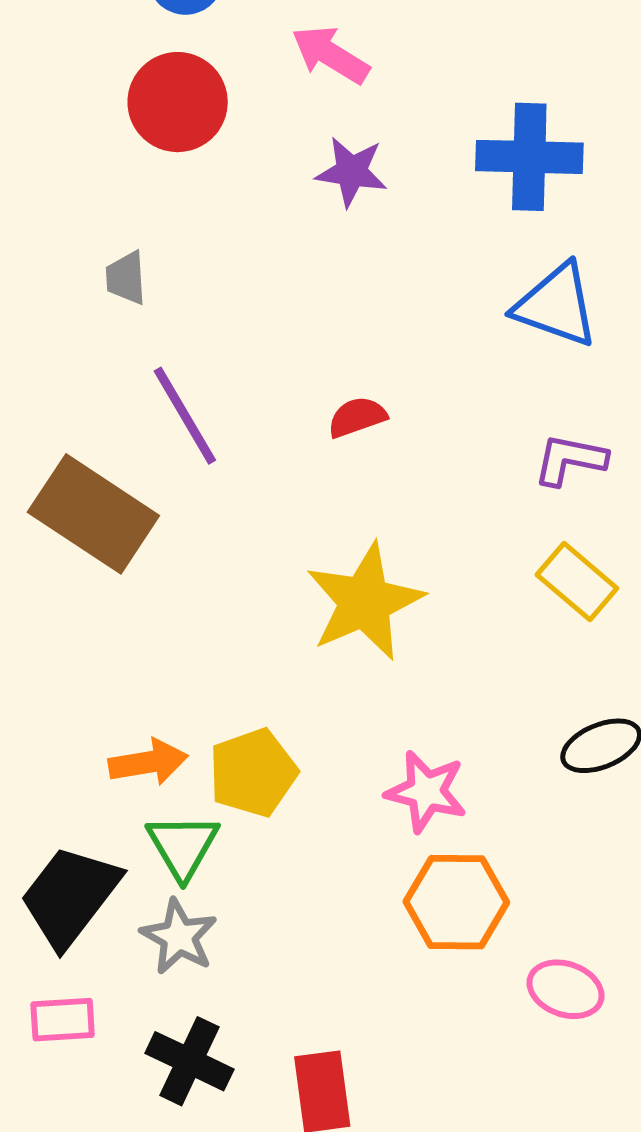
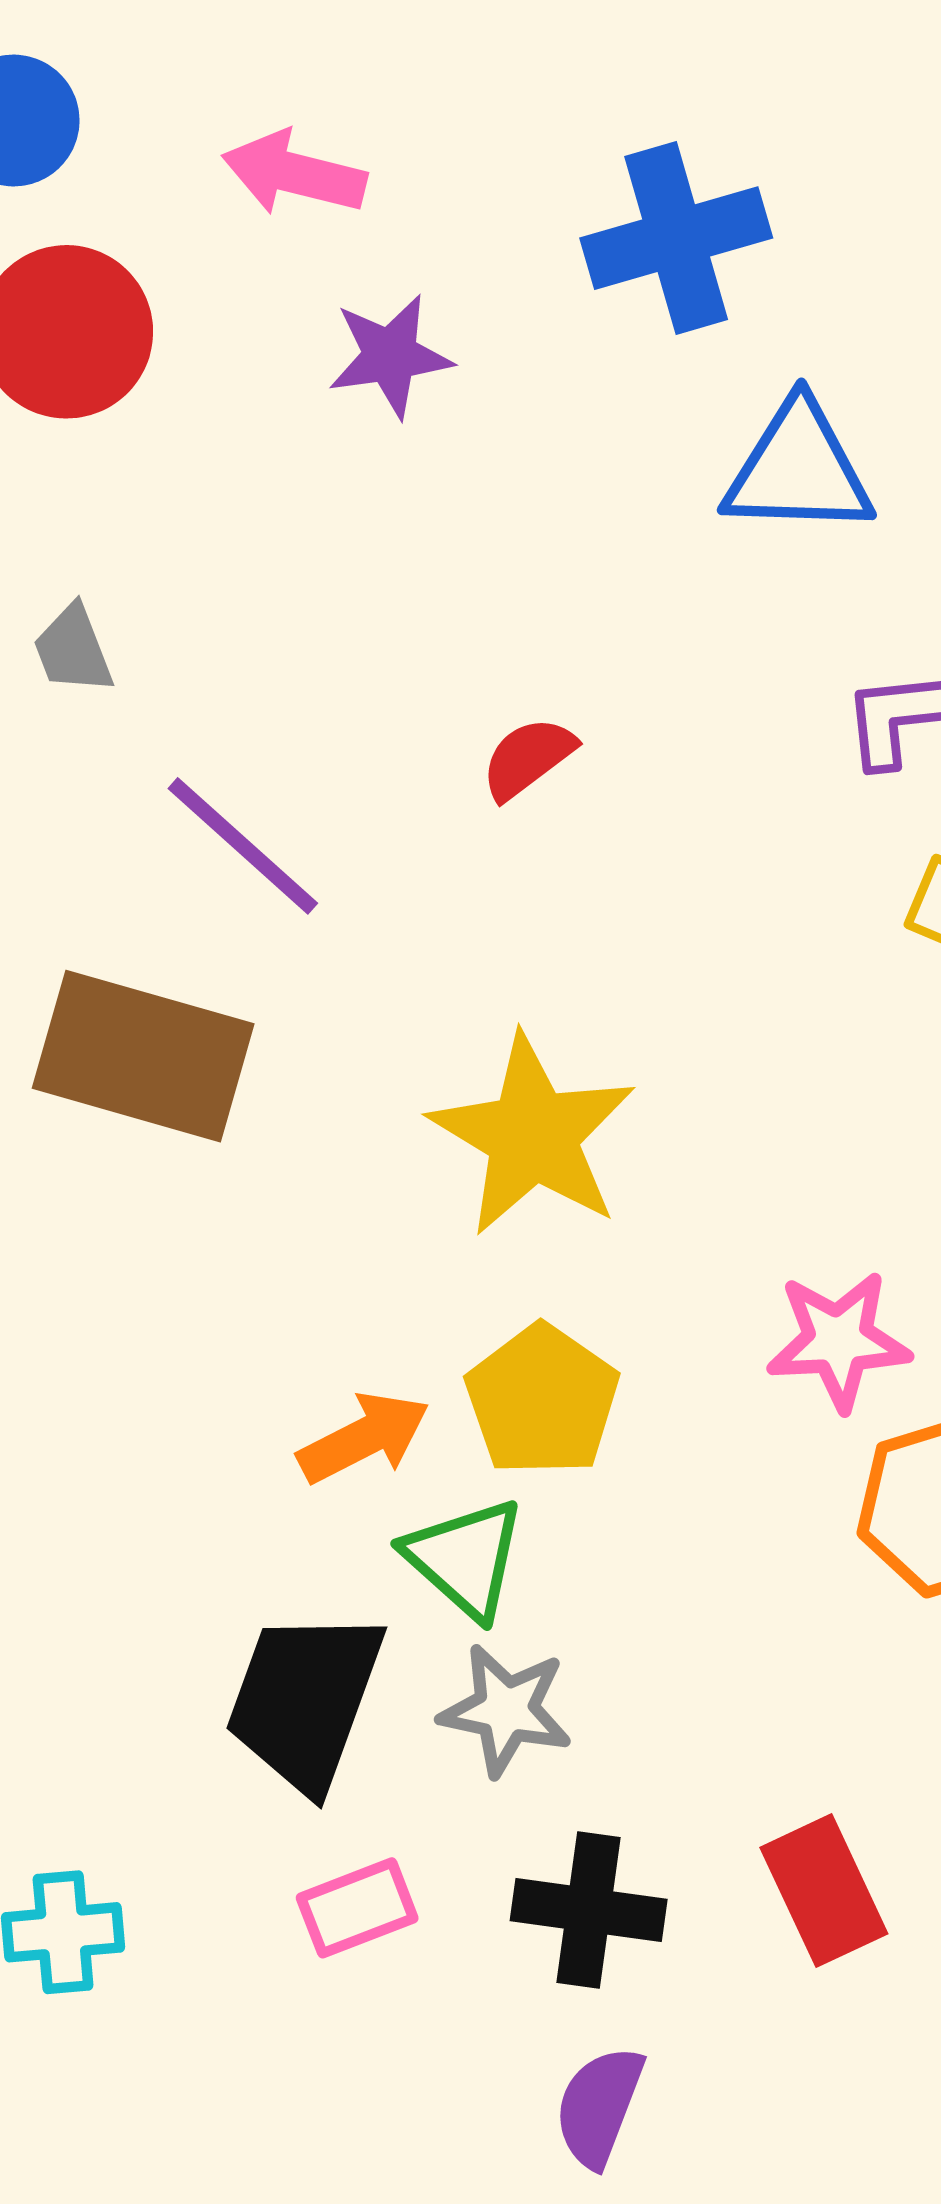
yellow star: (365, 602) -> (533, 1135), moved

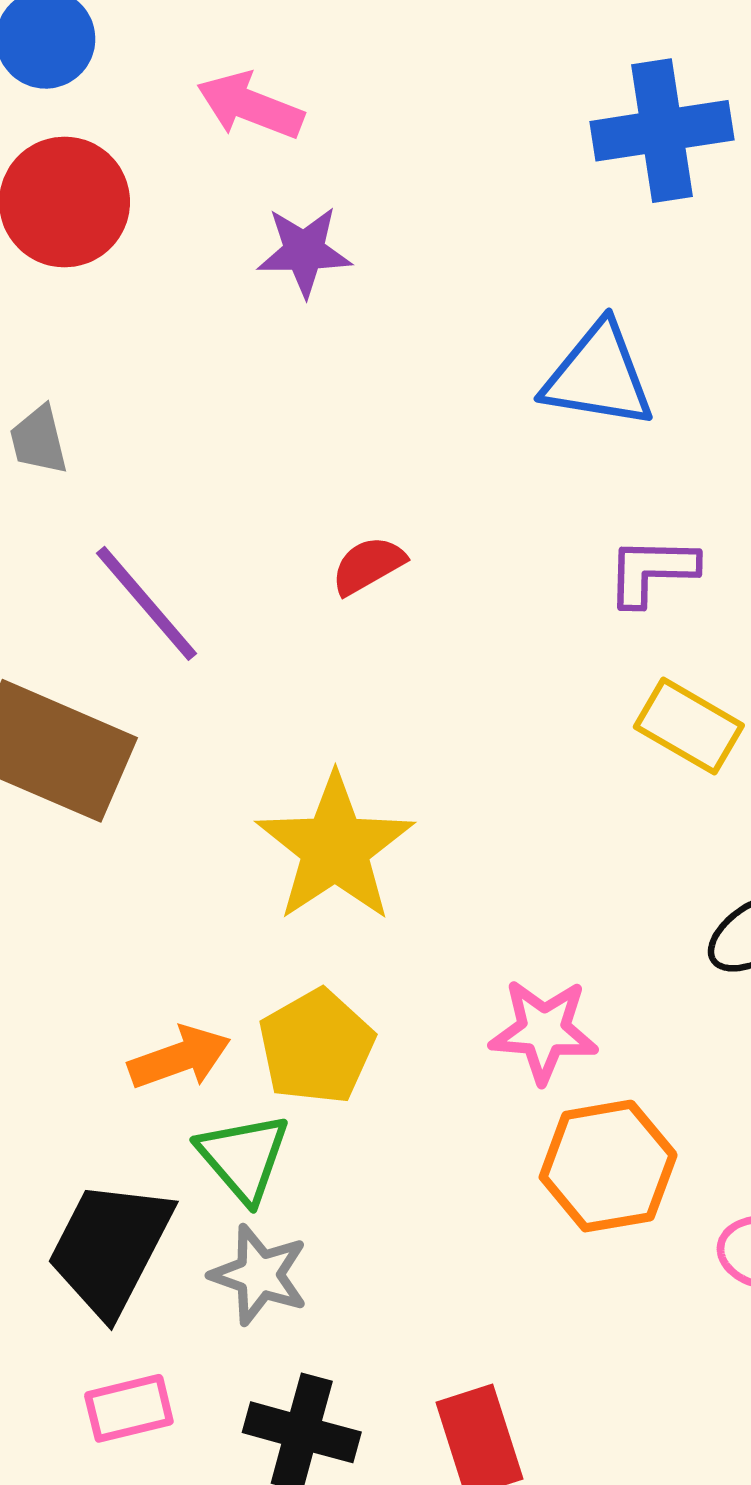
blue cross: (676, 238) -> (662, 131), moved

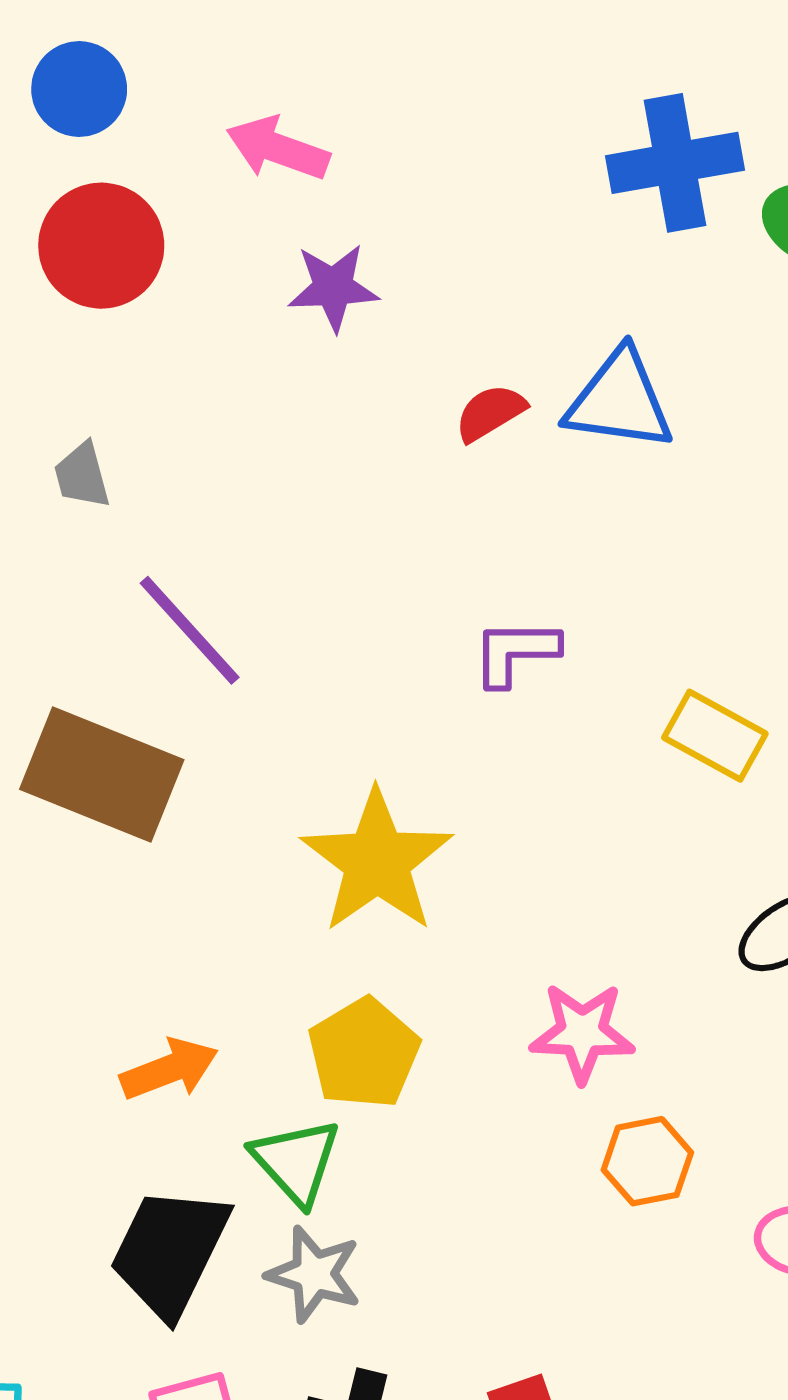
red semicircle: (368, 565) -> (490, 413), moved
purple L-shape: (652, 571) -> (515, 652), moved
orange arrow: (180, 1058) -> (169, 1069), moved
orange hexagon: (608, 1166) -> (647, 1161), size x0.7

